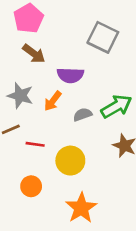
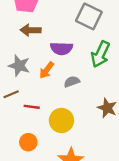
brown arrow: (34, 54) -> (31, 30), turned 144
green arrow: (116, 106) -> (100, 54), moved, turned 145

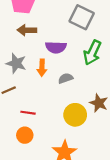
orange arrow: (47, 70) -> (42, 68), turned -35
red line: (32, 107) -> (28, 113), moved
yellow circle: (61, 120) -> (75, 115), moved

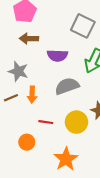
orange arrow: (42, 68) -> (32, 95), moved
gray semicircle: (66, 78) -> (67, 86), size x1.6
red line: (28, 113) -> (46, 122), moved

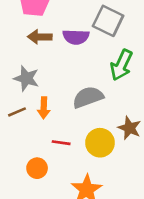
purple semicircle: (57, 55) -> (76, 37), moved

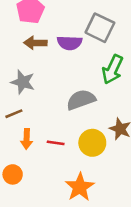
orange arrow: (44, 108) -> (27, 139), moved
orange circle: (37, 168) -> (13, 174), moved

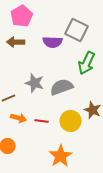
brown arrow: (35, 43) -> (16, 42), moved
gray star: (23, 82) -> (35, 83), moved
orange arrow: (27, 139) -> (19, 118), turned -77

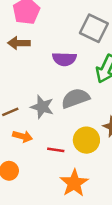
purple semicircle: (53, 42) -> (64, 59), moved
gray star: (35, 83) -> (42, 107), moved
red line: (42, 121) -> (56, 150), moved

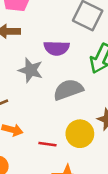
gray star: (42, 107) -> (31, 70), moved

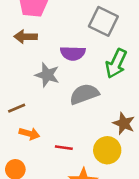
yellow circle: (80, 134) -> (107, 150), moved

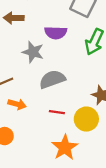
gray semicircle: (84, 94) -> (52, 79), moved
red line: (64, 148) -> (57, 112), moved

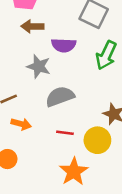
brown arrow: (14, 18) -> (32, 26), moved

